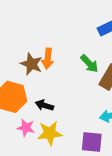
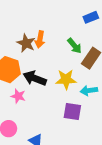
black arrow: (44, 105) -> (35, 78), size x1.5
yellow star: (50, 133) -> (66, 79), moved

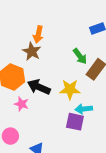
orange arrow: (40, 39) -> (38, 34), moved
cyan arrow: (89, 90) -> (84, 109), moved

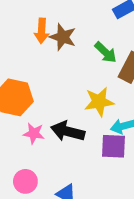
brown star: (32, 51) -> (63, 37), moved
black arrow: (39, 87) -> (68, 131), moved

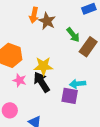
yellow star: (99, 102) -> (43, 66), moved
black arrow: (68, 131) -> (42, 82), turned 35

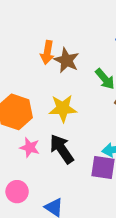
yellow star: (43, 66) -> (63, 108), moved

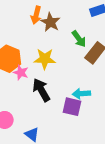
pink star: (30, 148) -> (21, 73), moved

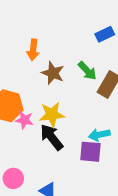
brown star: (50, 22) -> (53, 73), moved
yellow star: (45, 59) -> (52, 114), moved

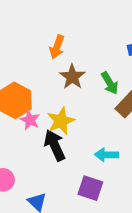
yellow star: (52, 114) -> (61, 121), turned -30
purple square: (90, 152) -> (90, 188), moved

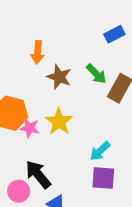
black arrow: (55, 145) -> (38, 174), moved
cyan arrow: (106, 155) -> (100, 151), moved, turned -30

